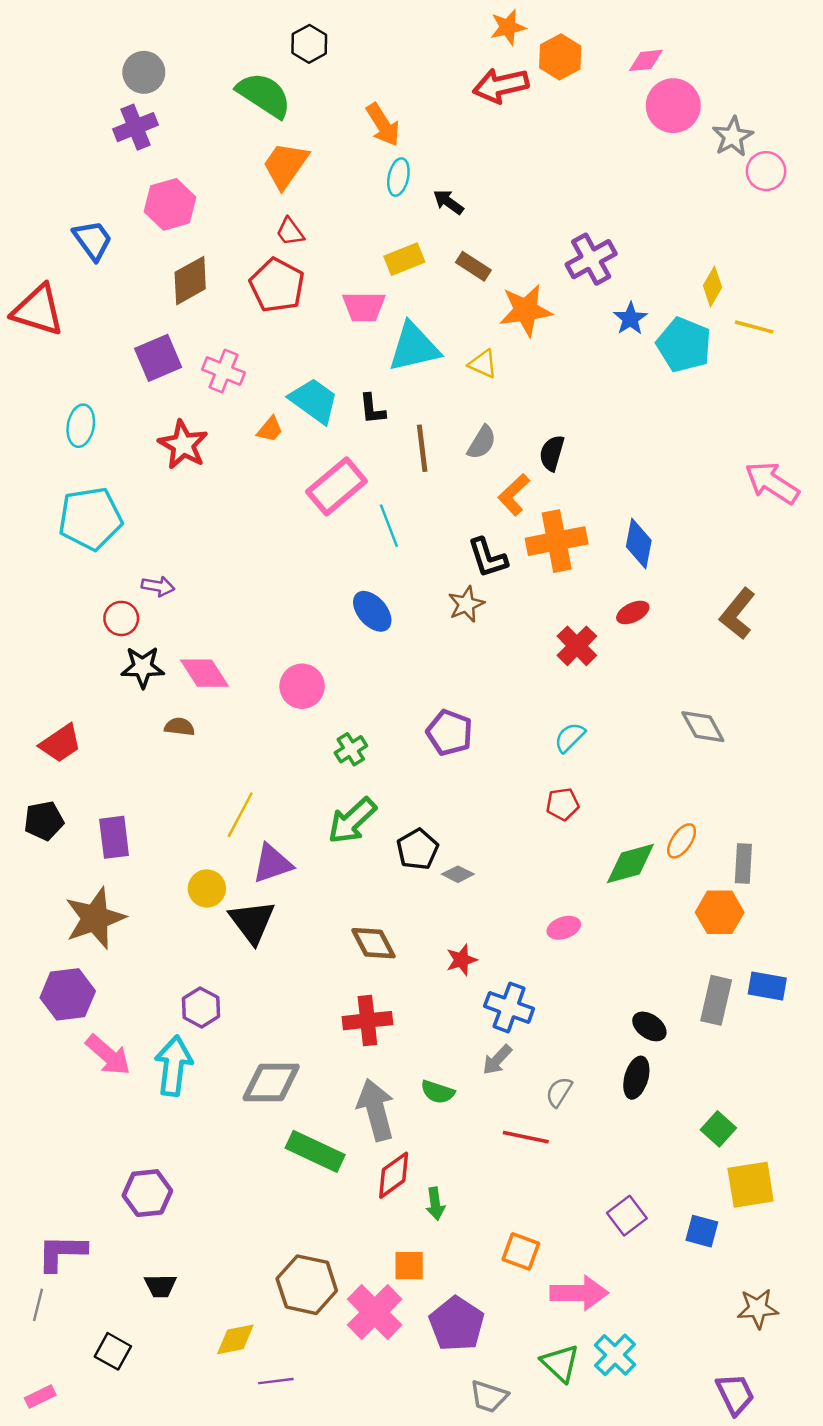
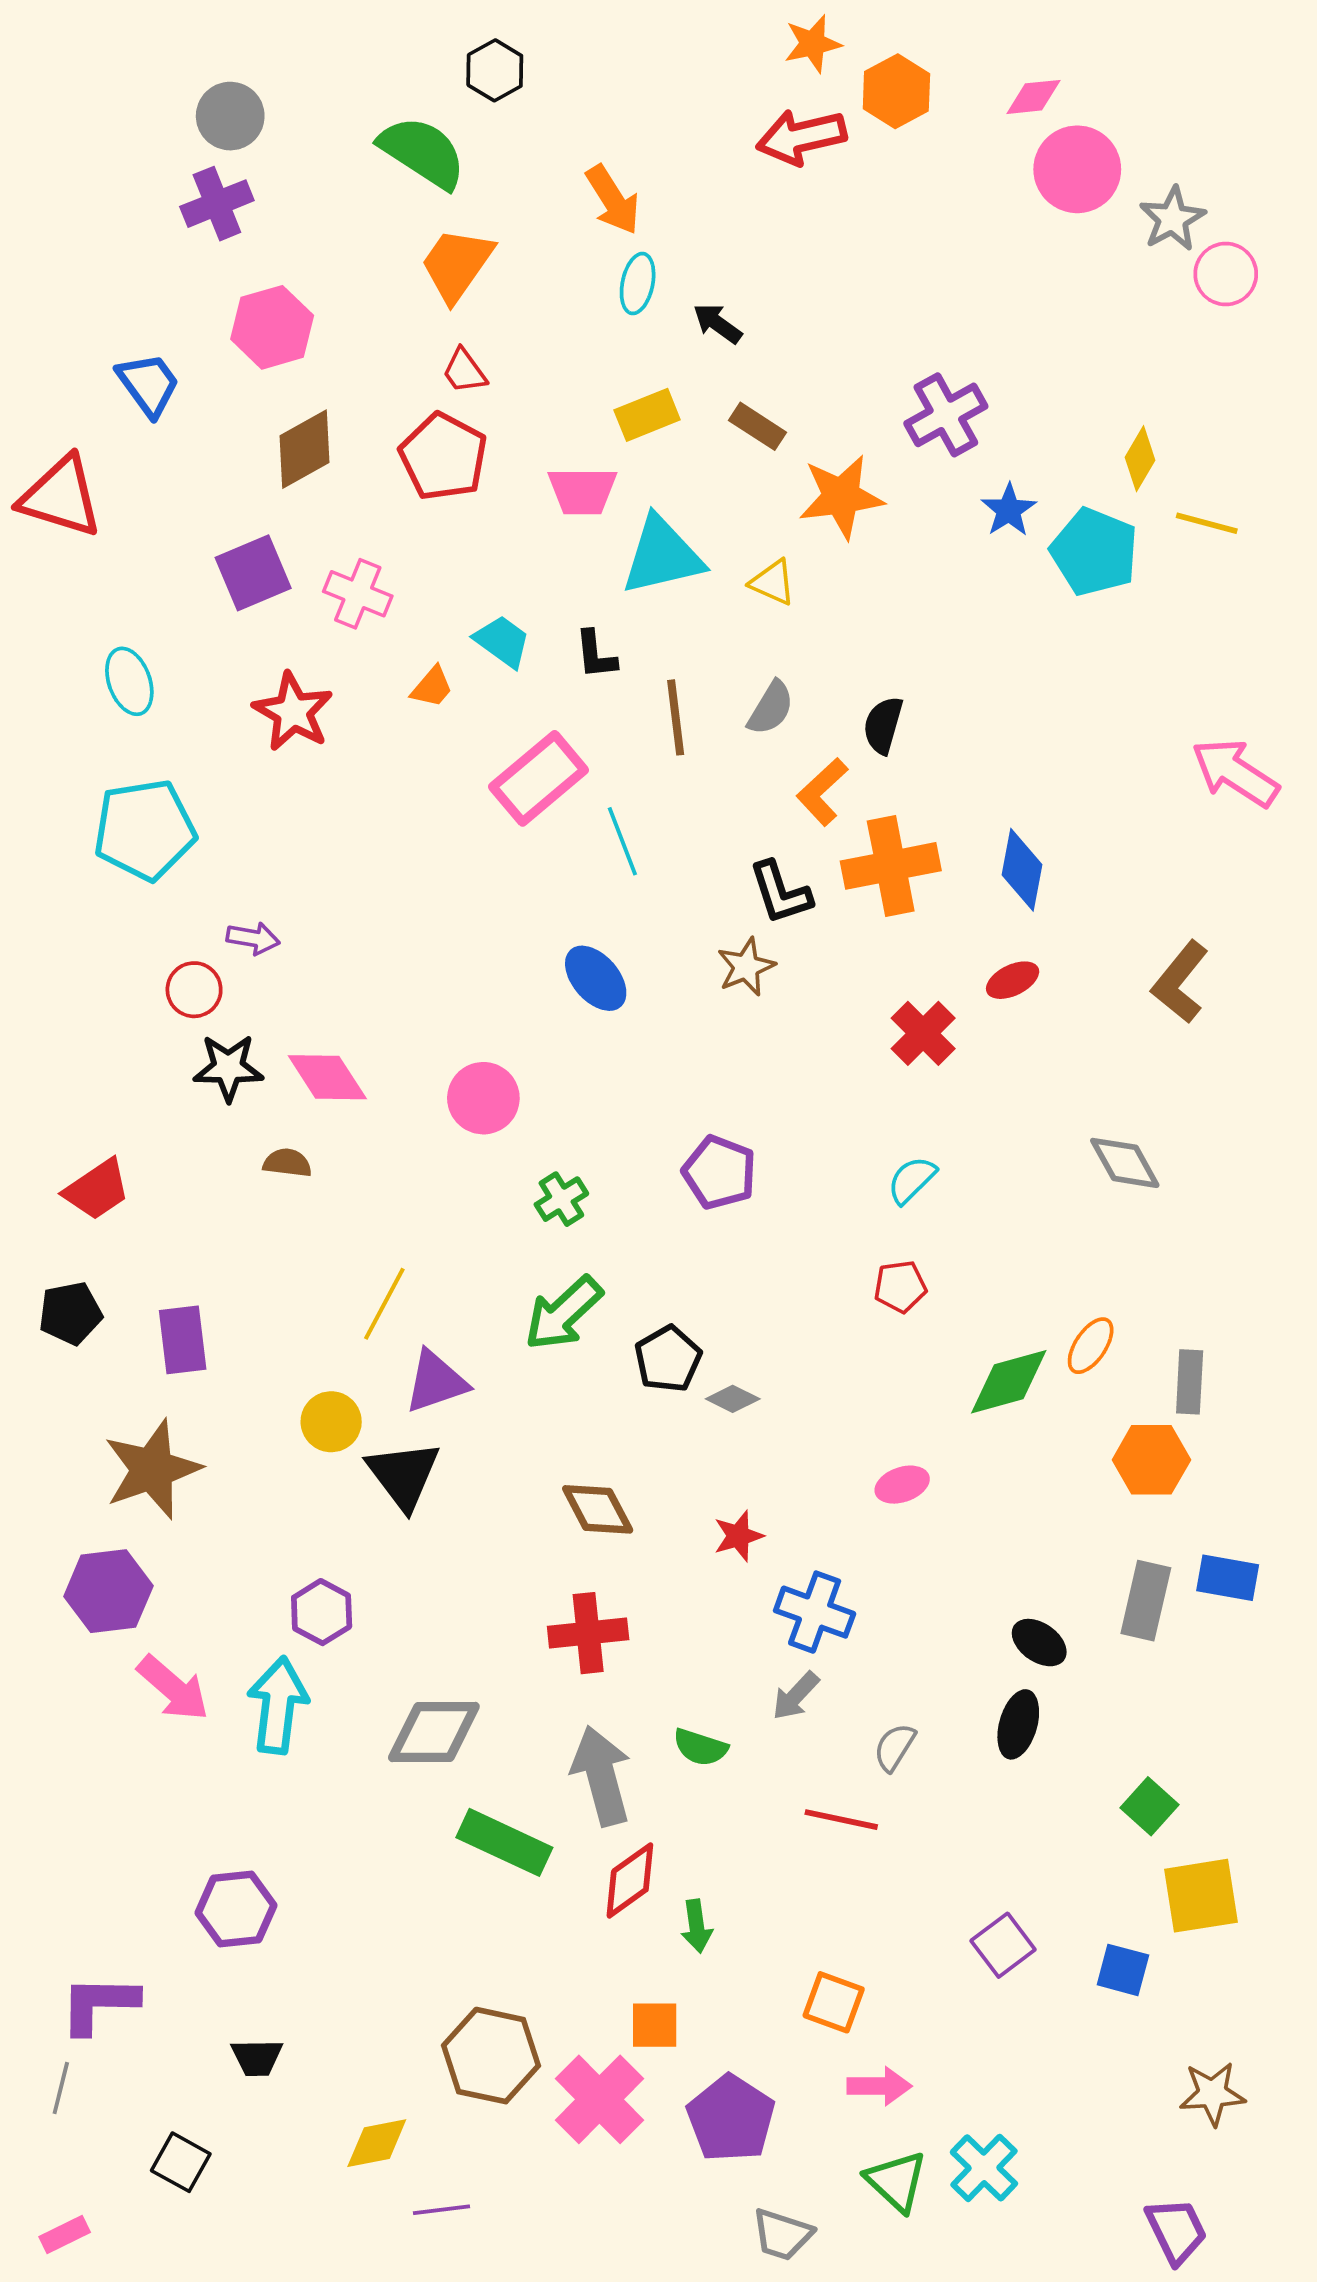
cyan trapezoid: (314, 401) -> (502, 641), size x0.7
cyan ellipse: (81, 426) -> (129, 681), turned -30
pink arrow: (579, 1293) -> (879, 2086), moved, size x0.7

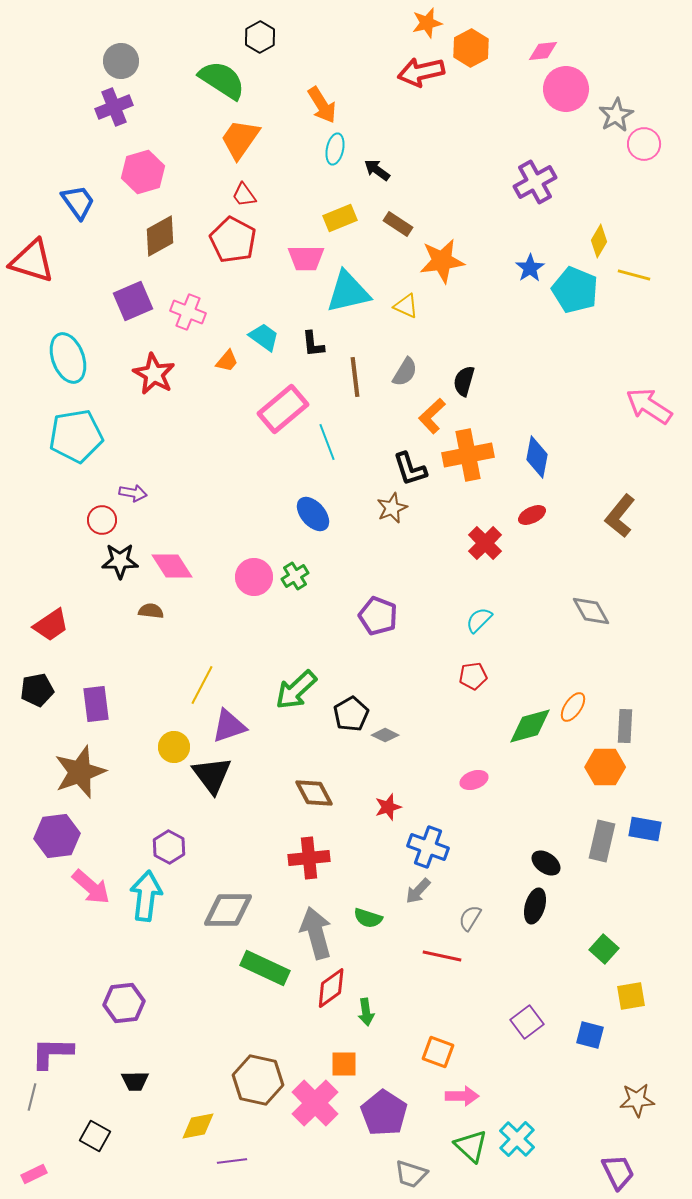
purple cross: (946, 415) -> (535, 182), moved
cyan ellipse: (129, 681) -> (68, 358), size x1.4
green cross: (561, 1199) -> (295, 576), moved
yellow square: (1201, 1896) -> (631, 996), size x0.7

